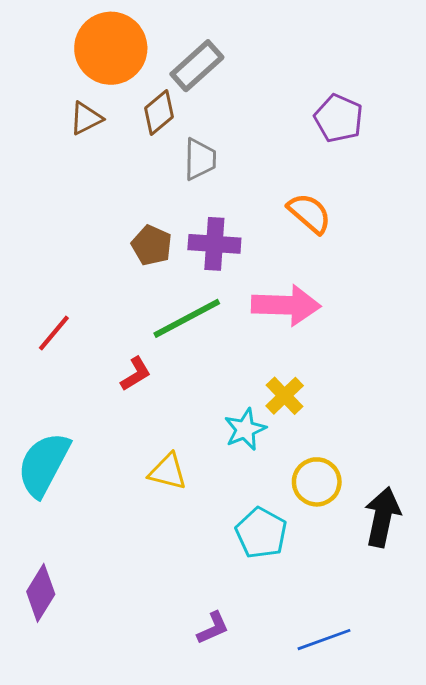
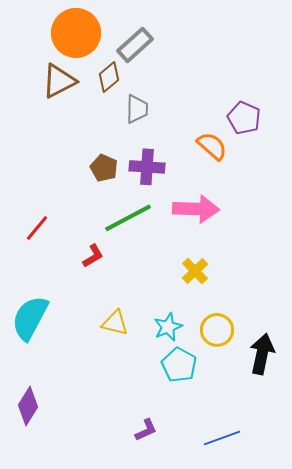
brown triangle: (86, 118) -> (59, 81), size x1.5
purple pentagon: (339, 118) -> (244, 118), moved
cyan star: (245, 429) -> (168, 327), moved

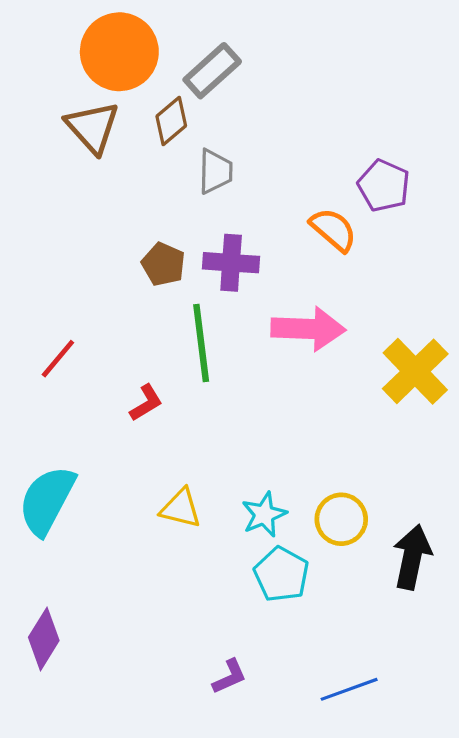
brown triangle: (59, 81) -> (93, 127), turned -45
green line: (128, 218) -> (201, 343), turned -69
yellow cross: (195, 271) -> (415, 371), moved, size x1.6

